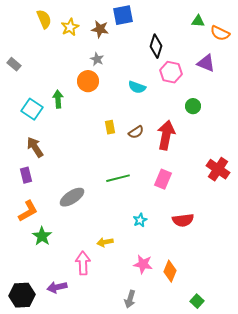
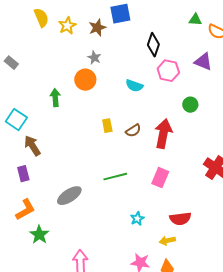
brown star: (100, 29) -> (97, 28), turned -30
cyan square: (32, 109) -> (16, 120), moved
yellow arrow: (105, 242) -> (167, 241), moved

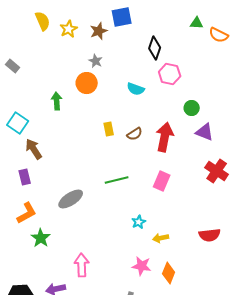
purple triangle: (203, 62) -> (205, 132), moved
red semicircle: (180, 219) -> (210, 235), moved
yellow arrow: (167, 241) -> (161, 238), moved

